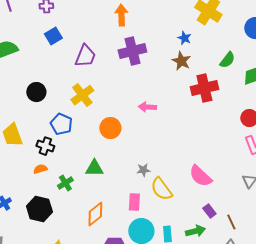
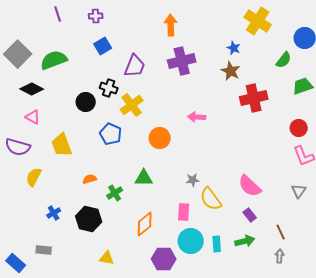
green semicircle: (227, 60) -> (284, 60), moved
black cross: (45, 146) -> (109, 88), moved
purple rectangle: (209, 211) -> (250, 215), moved

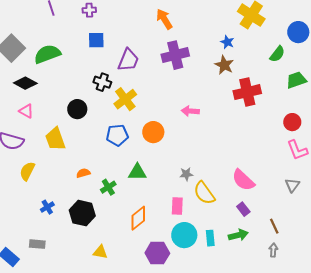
orange arrow: (171, 25) -> (164, 19), turned -30
blue square: (103, 46) -> (96, 40), turned 30
black circle: (86, 102) -> (77, 109), moved
blue pentagon: (111, 134) -> (117, 135), moved, turned -30

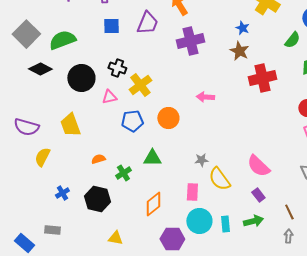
purple trapezoid: (128, 60) -> (147, 23), moved
black circle: (77, 109) -> (81, 78), moved, size x1.4
pink triangle: (26, 111) -> (109, 97), moved, turned -42

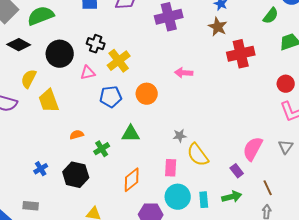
yellow semicircle: (42, 157) -> (29, 79), moved
pink semicircle: (258, 166) -> (253, 149), moved, turned 75

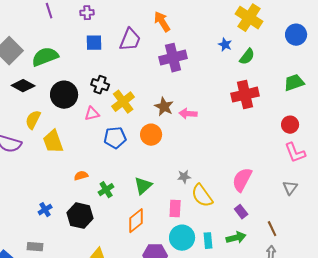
green semicircle: (271, 16) -> (247, 57), moved
brown star: (218, 27) -> (164, 107), moved
green triangle: (131, 134) -> (143, 186), moved, turned -42
pink semicircle: (253, 149) -> (242, 180), moved

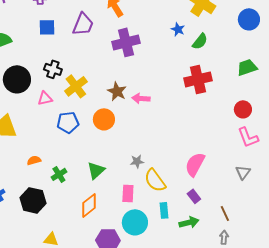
cyan rectangle: (208, 241) -> (164, 210), moved

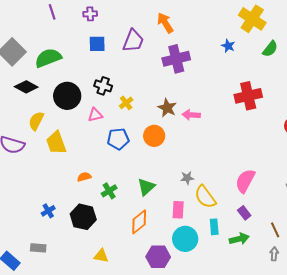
green semicircle: (200, 41) -> (270, 49), moved
yellow cross: (76, 86) -> (126, 103), size x0.6

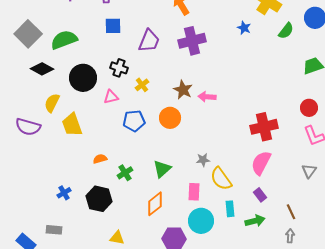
purple trapezoid: (133, 41) -> (149, 41), moved
red cross: (248, 96) -> (264, 127), moved

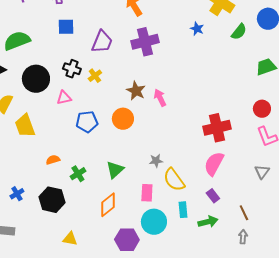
yellow cross: (142, 85) -> (95, 76), moved
pink arrow: (207, 97) -> (160, 98), turned 60

